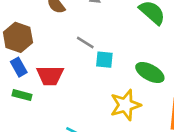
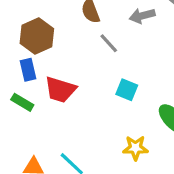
gray line: (85, 43) -> (109, 43), moved
yellow star: (125, 105) -> (135, 148), size x0.7

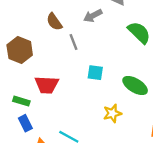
gray line: (109, 43) -> (74, 42), turned 35
blue rectangle: (28, 70) -> (25, 123), moved

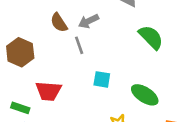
gray arrow: (93, 16) -> (89, 21), moved

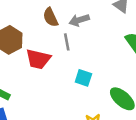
red trapezoid: (48, 91) -> (38, 59), moved

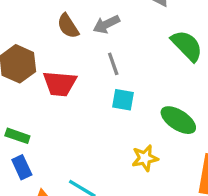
gray line: (67, 42) -> (113, 64), moved

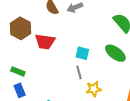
gray line: (113, 64) -> (79, 72), moved
green ellipse: (178, 120) -> (115, 53), moved

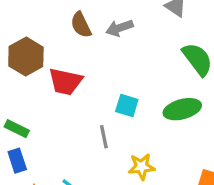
green ellipse: (115, 53) -> (182, 109), turned -55
gray line: (79, 72) -> (104, 137), moved

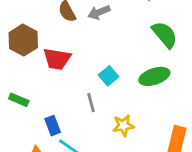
cyan square: (127, 106) -> (109, 76), turned 36
blue rectangle: (17, 161) -> (53, 126), moved

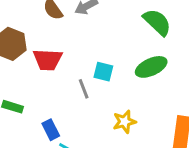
cyan square: (109, 76) -> (103, 72), turned -30
gray line: (91, 103) -> (84, 89), moved

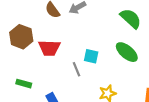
green ellipse: (151, 67) -> (127, 52), turned 65

